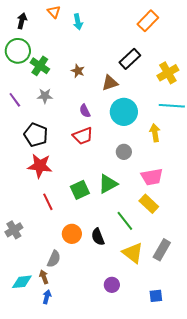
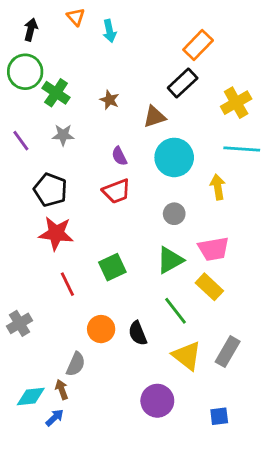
orange rectangle: (148, 21) -> (198, 45), moved
green triangle: (108, 184) -> (170, 260), moved
purple circle: (112, 285) -> (157, 401), size x1.5
blue arrow: (47, 297) -> (55, 418), moved, turned 32

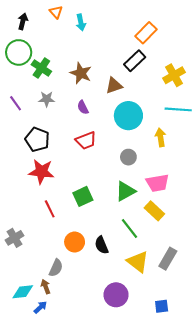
brown star: (109, 100) -> (81, 73), size x1.5
purple semicircle: (119, 156) -> (83, 107), moved

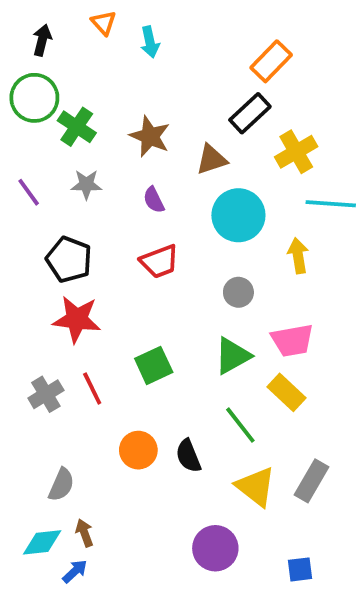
yellow cross: (174, 75) -> (296, 152), moved
gray cross: (14, 238) -> (46, 394), moved
gray semicircle: (56, 268) -> (61, 485), moved

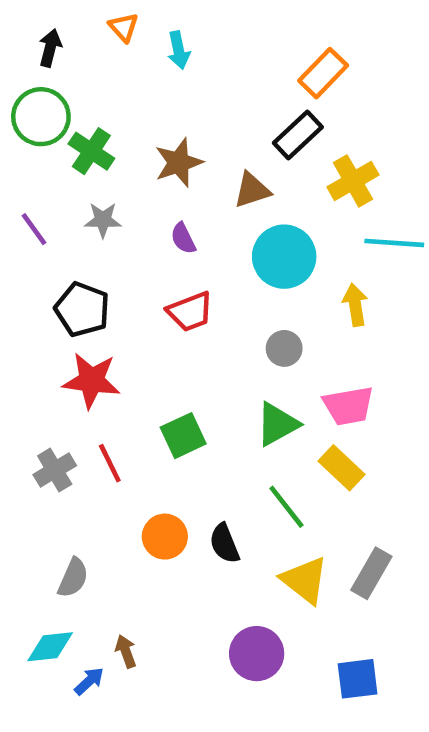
brown star: (150, 136) -> (179, 163), turned 30
brown arrow: (84, 533) -> (126, 651), moved
blue square: (300, 569) -> (358, 679), size x1.4

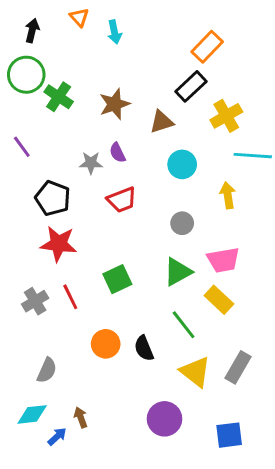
gray star: (103, 220) -> (91, 163), moved
cyan circle: (284, 257) -> (182, 164), size x0.7

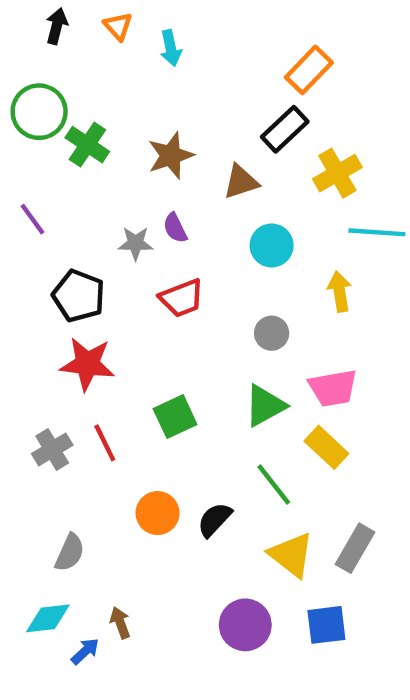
black arrow: (32, 31) -> (57, 26), moved
black semicircle: (144, 348) -> (215, 520), turned 65
blue square: (229, 435) -> (326, 625), moved

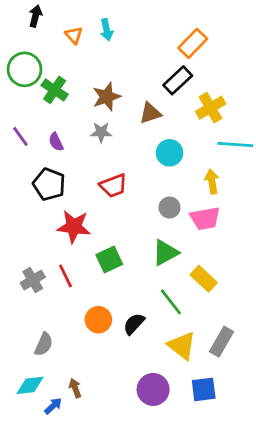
orange triangle: (118, 26) -> (74, 35), moved
purple semicircle: (175, 228) -> (56, 142), moved
gray star: (136, 243) -> (101, 132), moved
red star: (87, 364) -> (74, 227), moved
pink trapezoid: (333, 388) -> (205, 218), moved

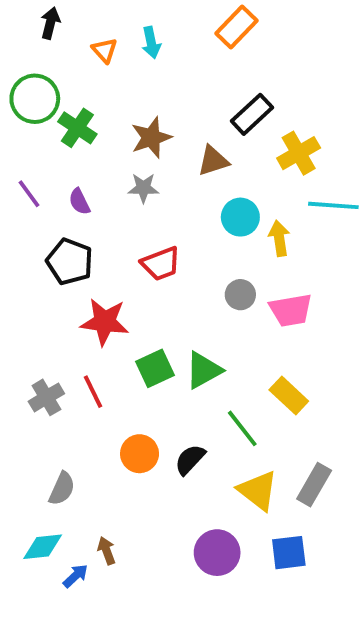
orange rectangle: (193, 43) -> (236, 27), moved
yellow arrow: (212, 182) -> (279, 238), moved
green triangle: (165, 253) -> (204, 370), moved

